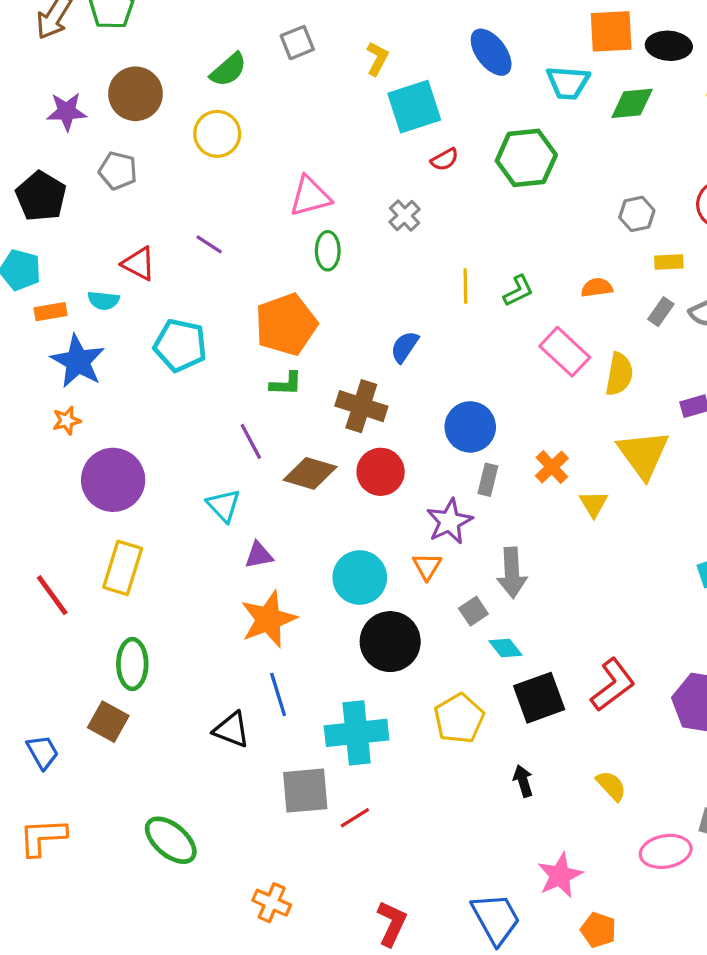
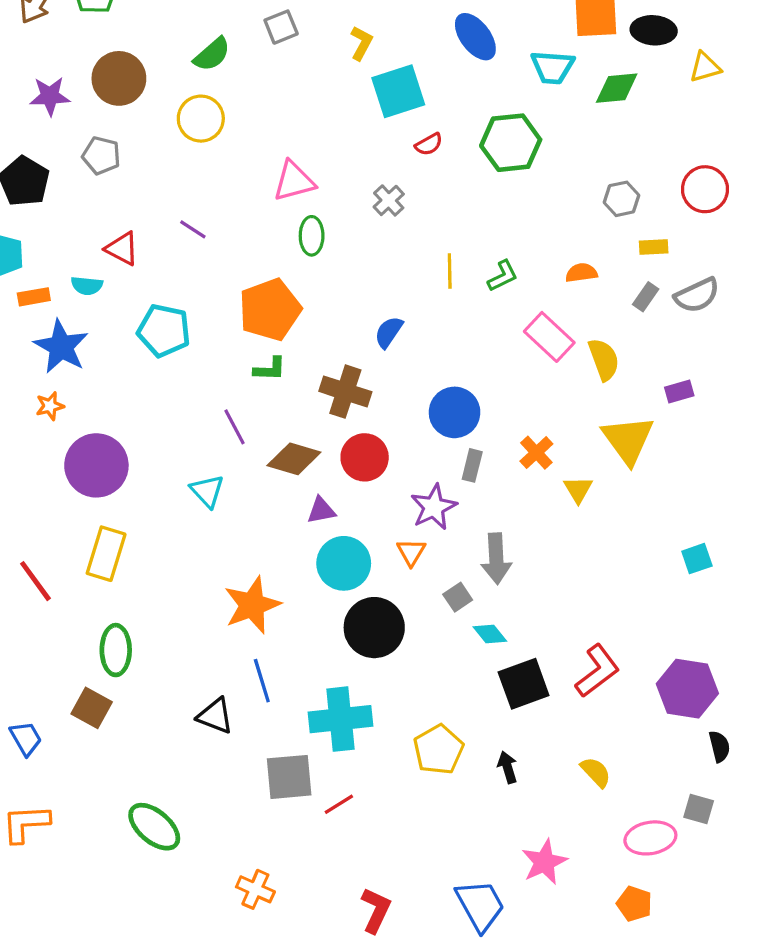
yellow semicircle: (619, 374) -> (604, 359), turned -30
purple triangle: (259, 555) -> (321, 510), moved
yellow pentagon: (459, 718) -> (438, 750), moved
orange pentagon: (598, 930) -> (634, 904), moved

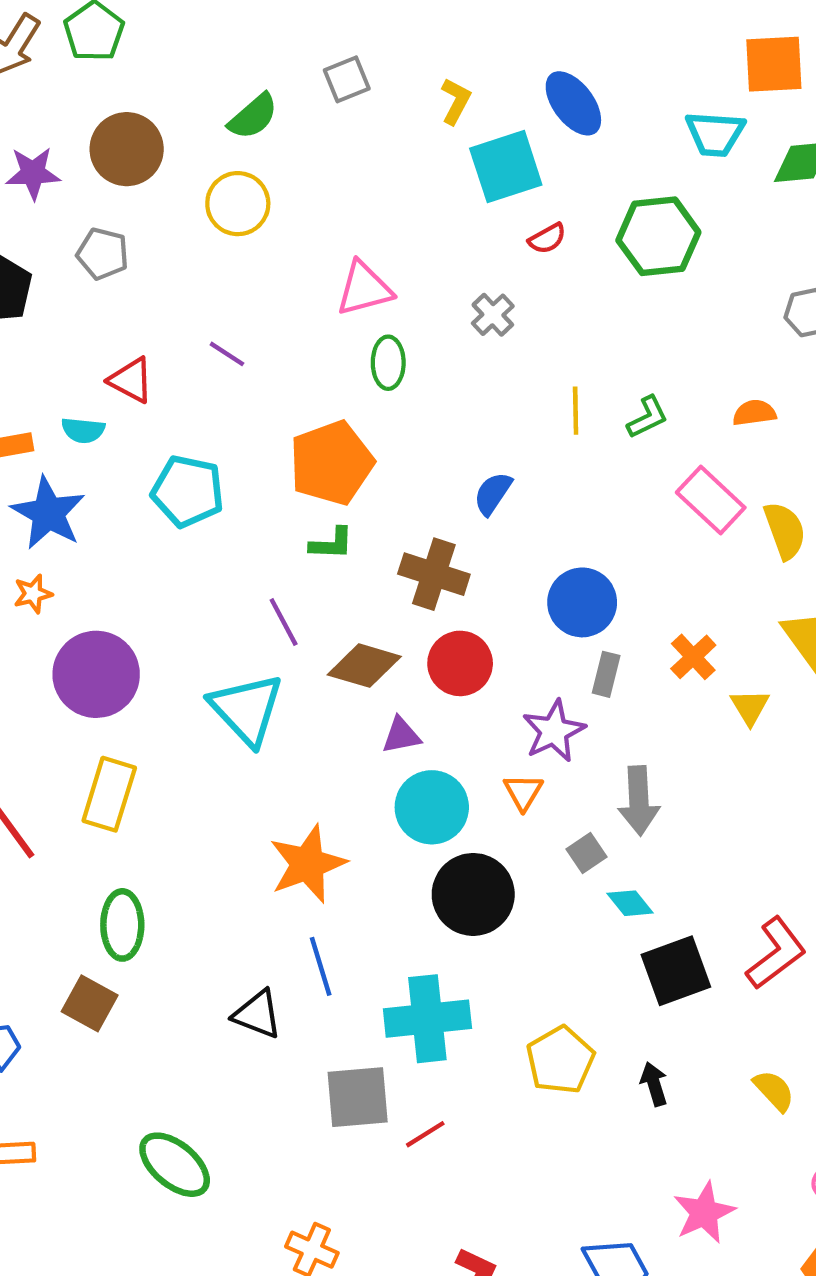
blue ellipse: (475, 37) -> (573, 103), moved
cyan triangle: (207, 491) -> (247, 709), size x1.6

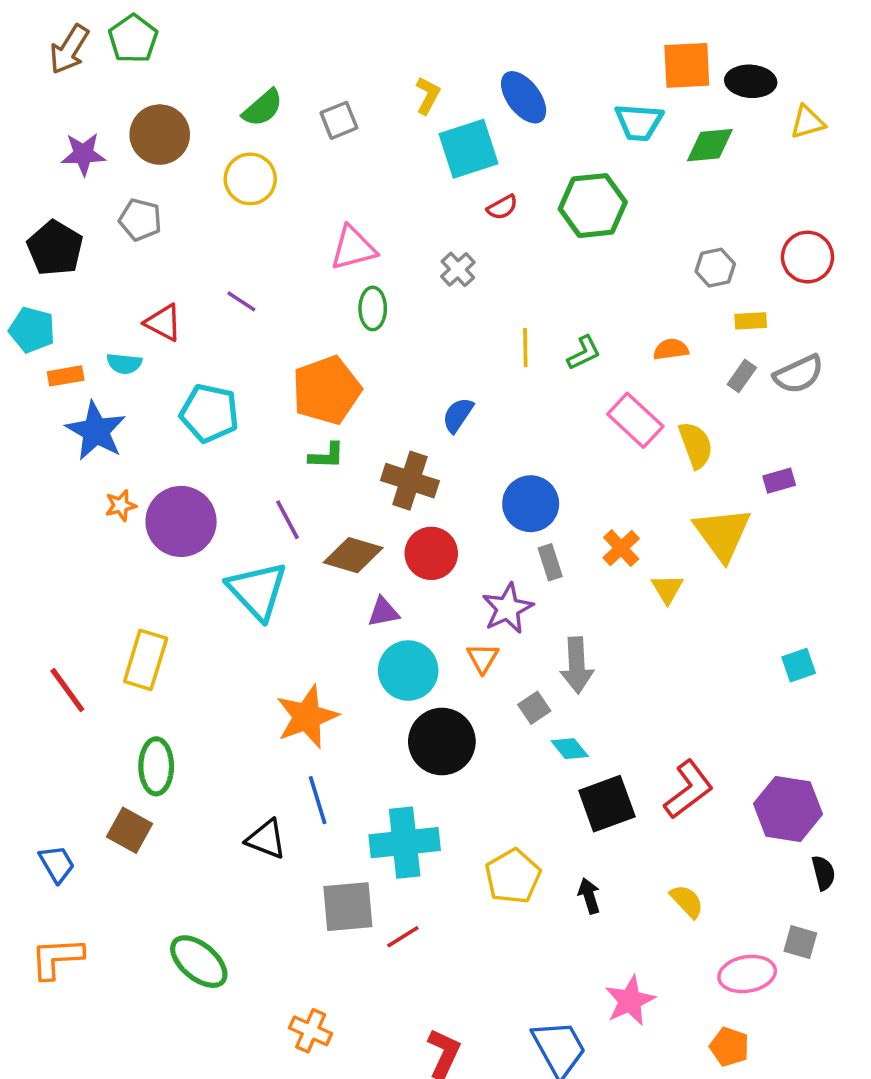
gray square: (347, 79) -> (339, 120), moved
orange star: (33, 594) -> (121, 505), moved
purple circle: (96, 674) -> (181, 521), moved
gray rectangle: (606, 674) -> (550, 562), turned -32

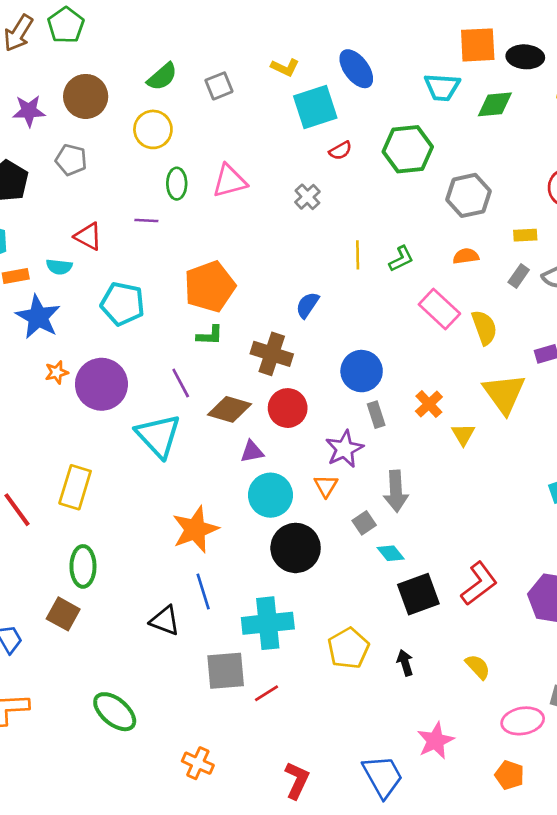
yellow L-shape: (428, 96) -> (285, 67), turned 88
gray hexagon: (715, 268) -> (468, 195), moved, size x1.5
purple line: (241, 301) -> (146, 221), turned -30
green ellipse: (373, 308) -> (177, 184), moved

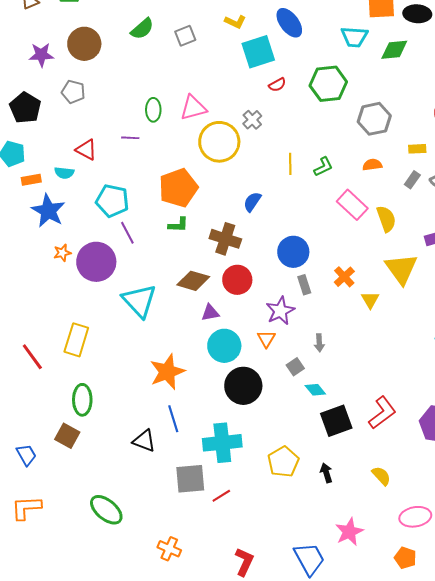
yellow circle: (153, 129) -> (219, 142), moved, size x1.4
purple line: (181, 383) -> (127, 233), moved
gray arrow: (396, 491) -> (319, 343), size x0.6

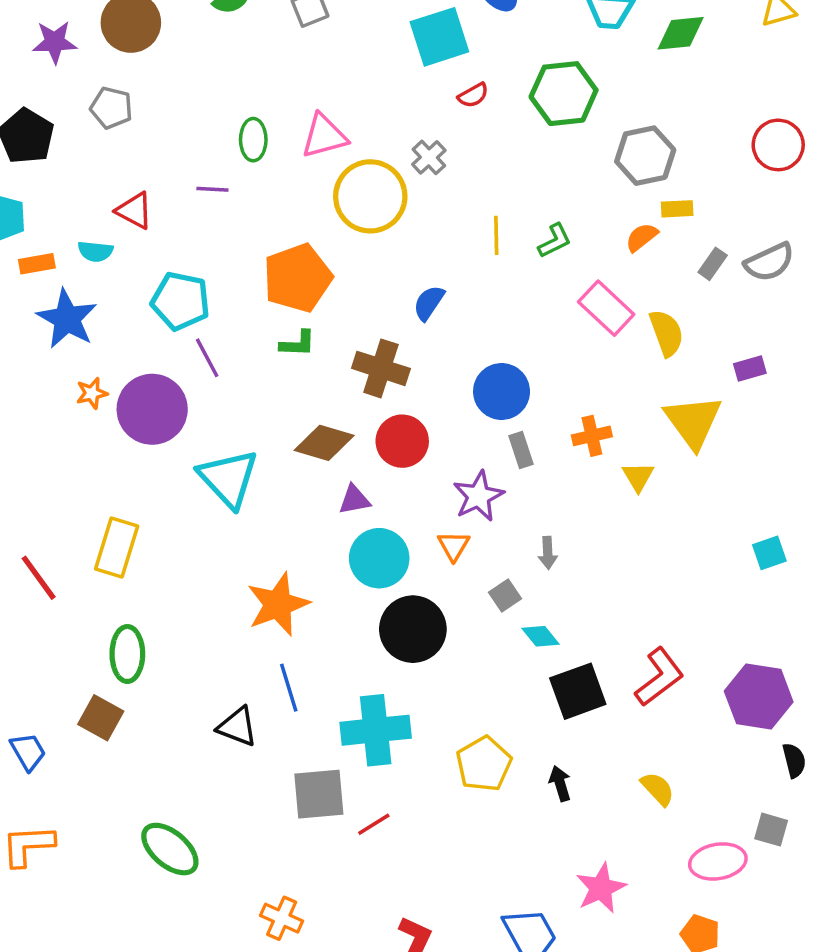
yellow rectangle: (417, 149) -> (677, 209), moved
orange semicircle: (372, 165) -> (642, 237), turned -30
orange cross: (344, 277) -> (592, 436), turned 30

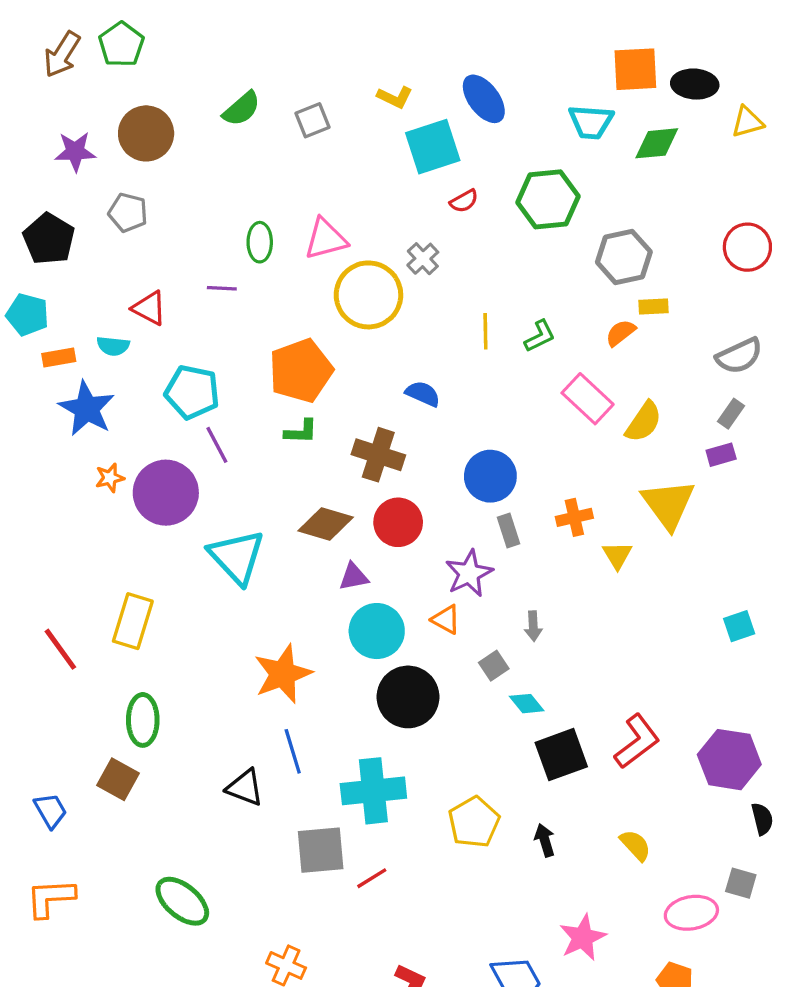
gray rectangle: (713, 264) -> (731, 414), moved
blue semicircle: (429, 303) -> (423, 394), turned 80
yellow semicircle: (666, 333) -> (644, 422), turned 54
orange triangle: (454, 546) -> (446, 619), turned -32

